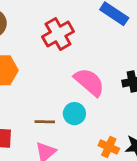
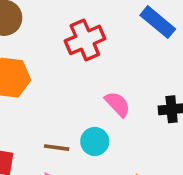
pink semicircle: (89, 82) -> (117, 104), size x0.7

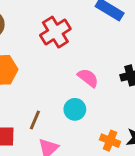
brown line: (57, 148) -> (35, 120), moved, turned -66

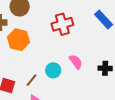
cyan circle: (75, 109) -> (53, 70), moved

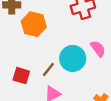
cyan circle: (53, 70) -> (73, 58), size x1.5

